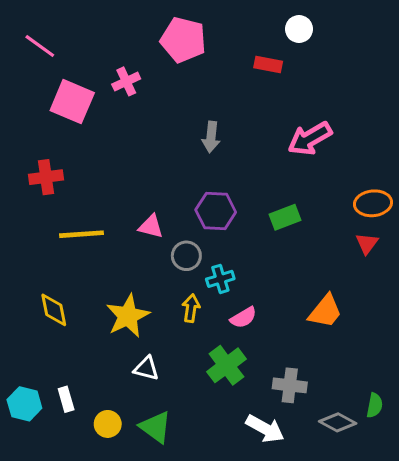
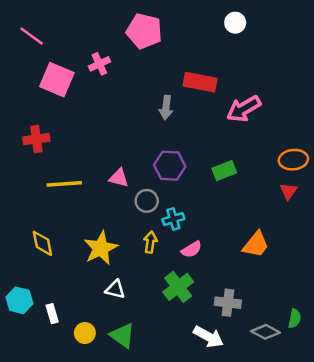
red rectangle: (268, 65) -> (200, 82), moved, size x1.5
cyan hexagon: (24, 404) -> (19, 300), moved

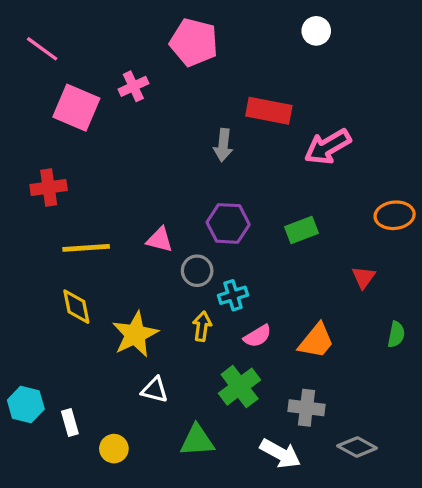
red triangle: (289, 191) -> (364, 277), moved
yellow diamond: (42, 243) -> (76, 307), moved
orange trapezoid: (256, 245) -> (316, 341), moved
green semicircle: (295, 318) -> (396, 334), moved
green triangle: (122, 335) -> (197, 440), moved, turned -40

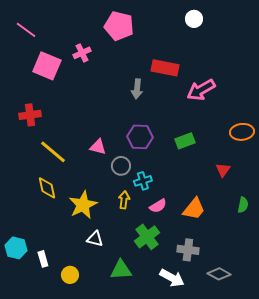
yellow line: (86, 248) -> (53, 152), turned 44

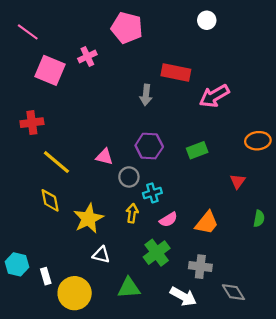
gray diamond: (219, 274) -> (233, 292), turned 30
yellow circle: (70, 275) -> (75, 293), size x1.8

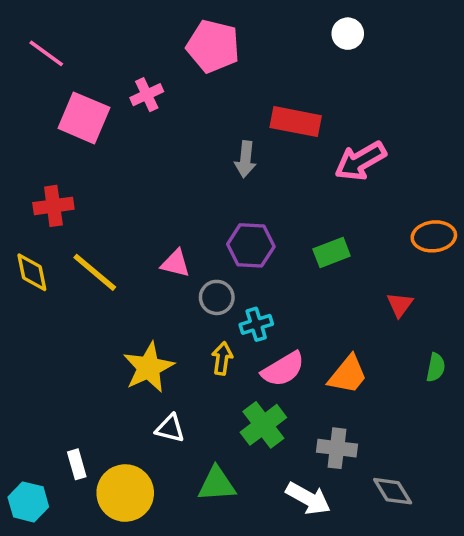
yellow diamond: (50, 200) -> (32, 272), moved
pink semicircle: (168, 220) -> (283, 369), size x1.4
cyan hexagon: (17, 264) -> (28, 502), moved

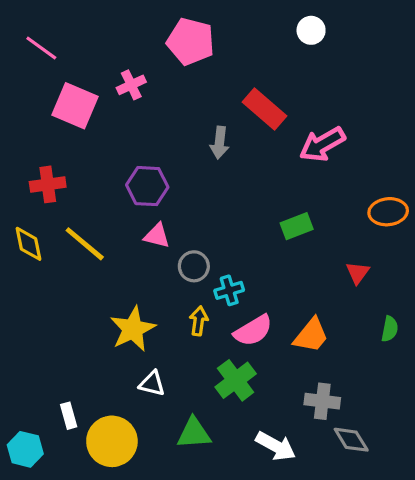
red rectangle: (296, 122) -> (264, 109), turned 30
purple hexagon: (251, 245) -> (147, 186), moved
gray cross: (337, 448) -> (322, 401), moved

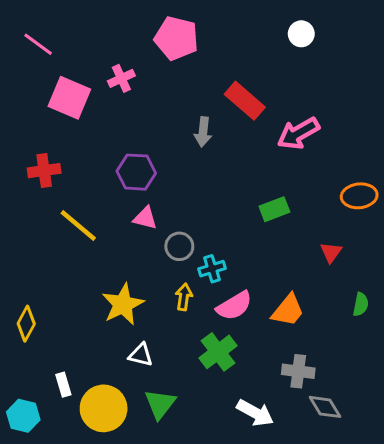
white circle: (311, 30) -> (301, 34), moved
yellow diamond: (28, 244) -> (26, 324), moved, turned 40
green triangle: (194, 433) -> (160, 404), moved, turned -48

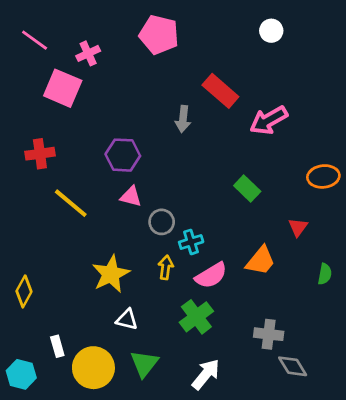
pink cross: (121, 78) -> (88, 53), moved
green rectangle: (274, 209) -> (247, 188), turned 65
orange trapezoid: (288, 310) -> (261, 261), moved
white arrow: (255, 413) -> (206, 374), moved, turned -80

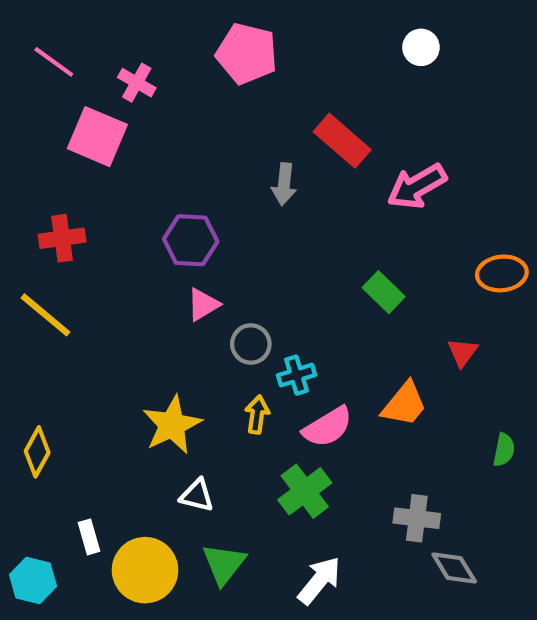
pink cross: (88, 53) -> (137, 83), turned -35
pink triangle: (131, 197) -> (203, 305), turned -45
yellow line: (71, 203) -> (45, 315), moved
green semicircle: (325, 274) -> (504, 450), moved

